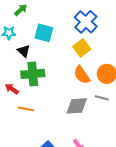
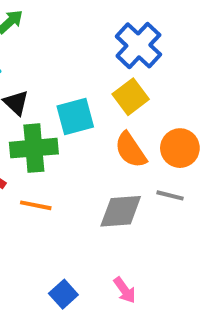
cyan square: (44, 33) -> (75, 116), moved, turned -30
orange line: (26, 109) -> (36, 205), moved

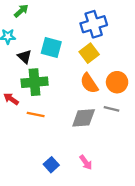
blue cross: (138, 45) -> (94, 24), turned 30
cyan square: (75, 116) -> (51, 48), moved, turned 30

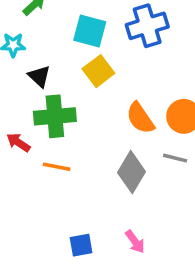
cyan square: (51, 48) -> (90, 31), moved
yellow square: (89, 53) -> (98, 71), moved
gray diamond: (84, 118) -> (132, 172), turned -55
blue square: (51, 165) -> (81, 245), turned 32

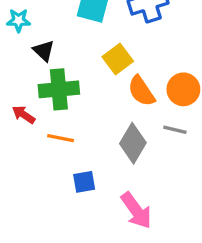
yellow square: (98, 71) -> (118, 59), moved
pink arrow: (135, 242) -> (136, 210), size x1.6
blue square: (81, 245) -> (84, 182), moved

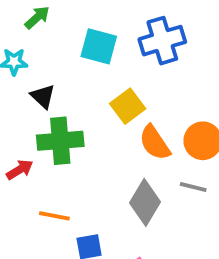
red arrow: (24, 115) -> (20, 170), turned 115
orange line: (61, 138) -> (54, 216), moved

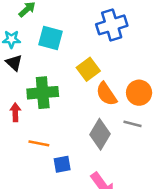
cyan square: (99, 46) -> (50, 38), moved
black triangle: (43, 96) -> (14, 63), moved
red arrow: (20, 170) -> (15, 112), turned -60

